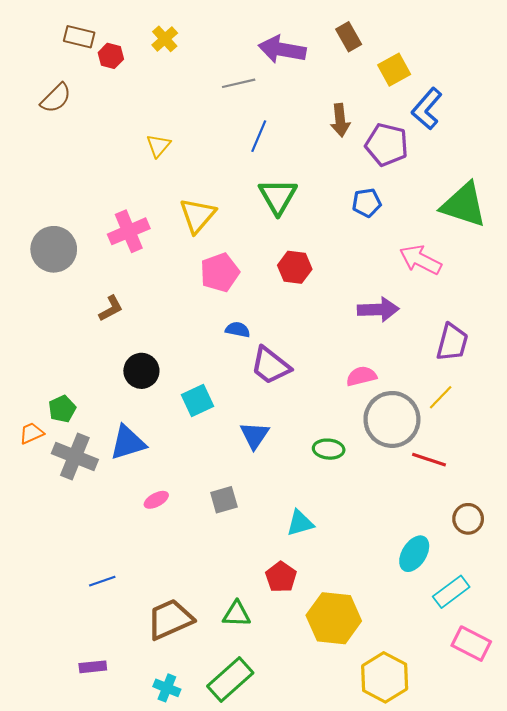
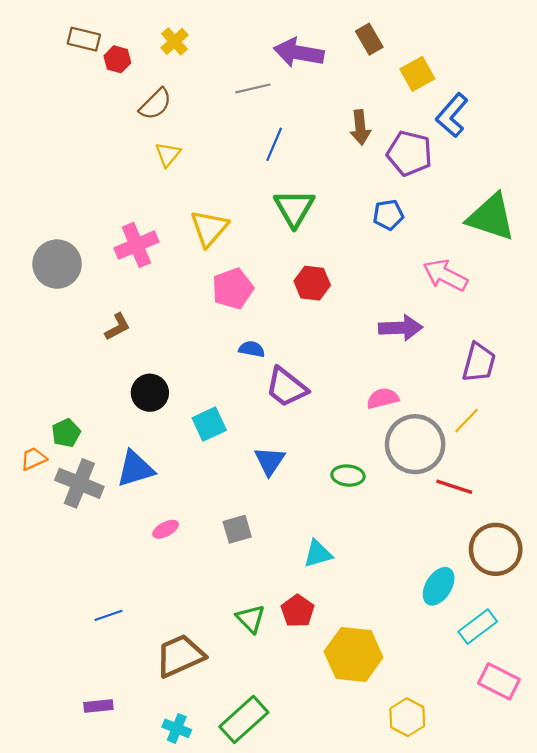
brown semicircle: (56, 98) -> (155, 104), moved
brown circle: (468, 519) -> (496, 549), size x1.6
green triangle: (237, 614) -> (251, 619), moved, turned 44
yellow hexagon: (385, 677) -> (407, 717), size x0.7

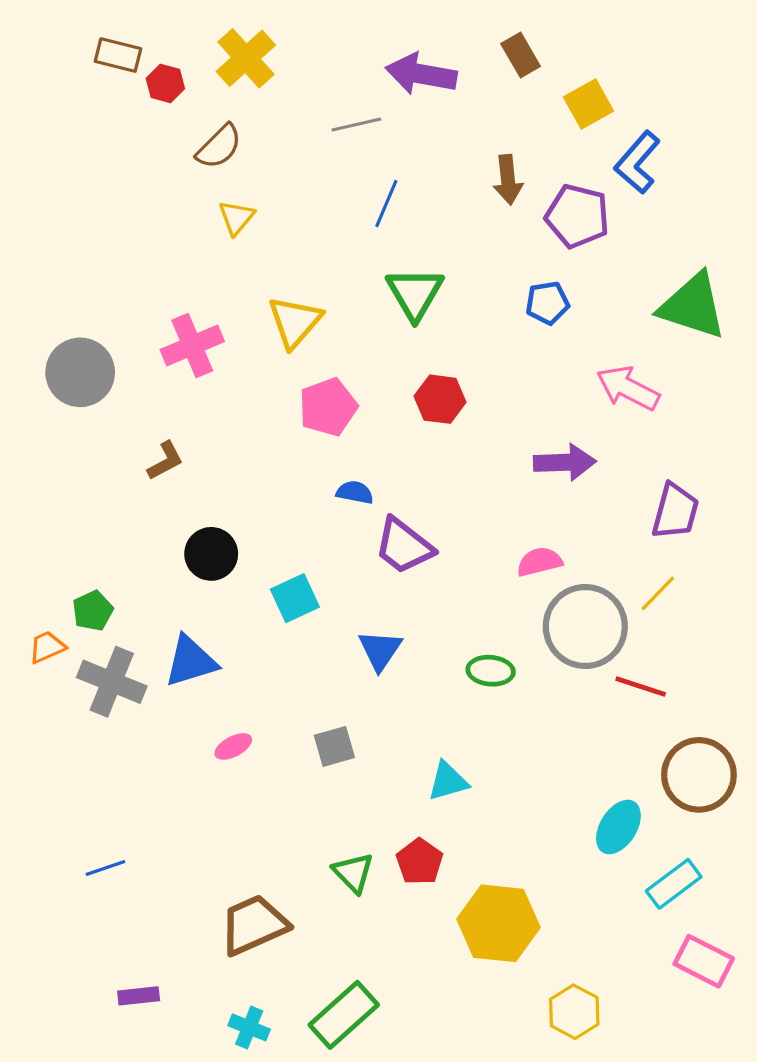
yellow cross: (175, 41) -> (246, 58), size x1.5
blue line: (108, 615) -> (105, 868), moved

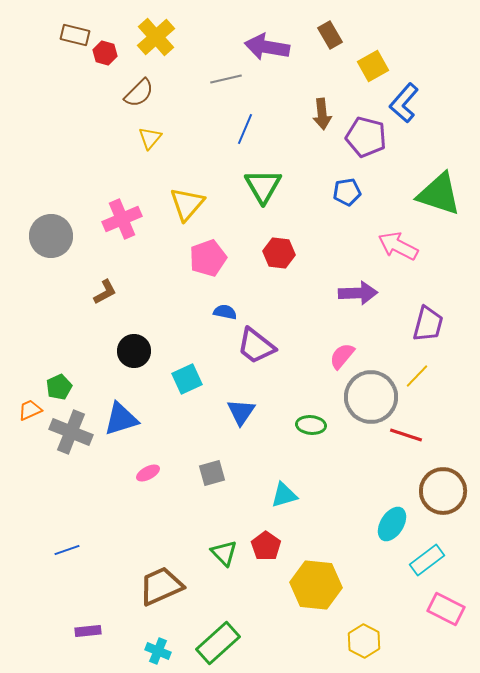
pink semicircle: (540, 562) -> (342, 356), turned -36

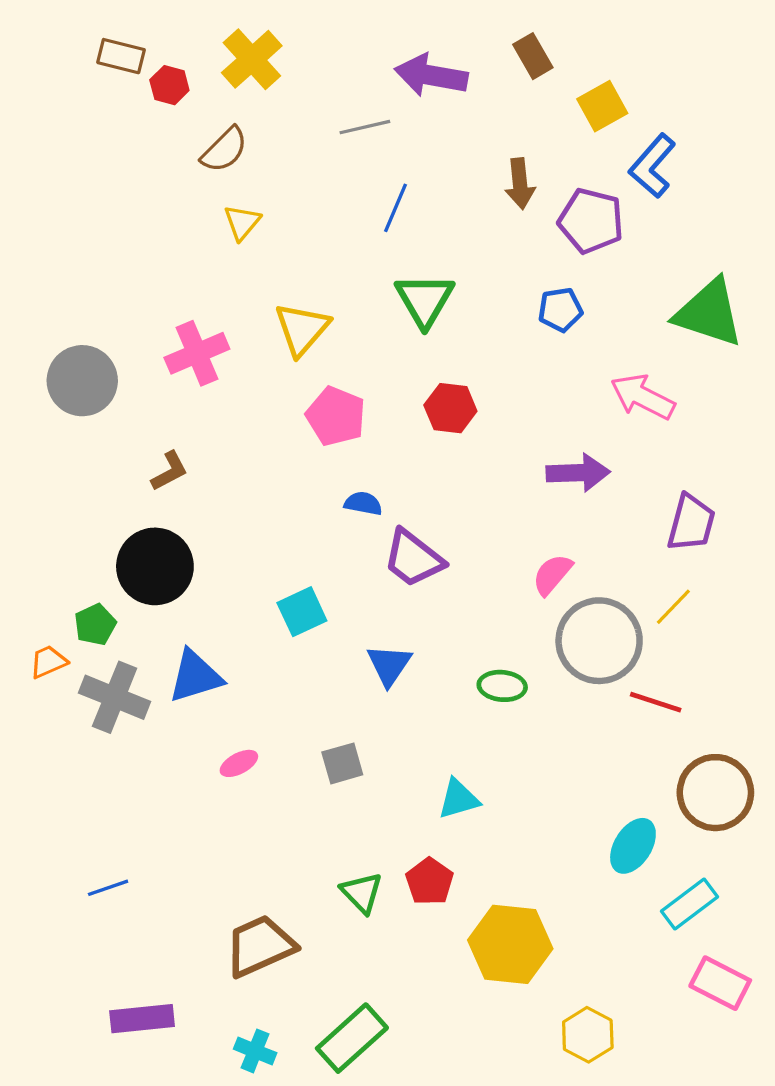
pink pentagon: (208, 258) -> (336, 416), turned -30
black circle: (134, 351) -> (155, 566), moved, size x1.4
purple rectangle: (88, 631) -> (142, 1019), size x1.5

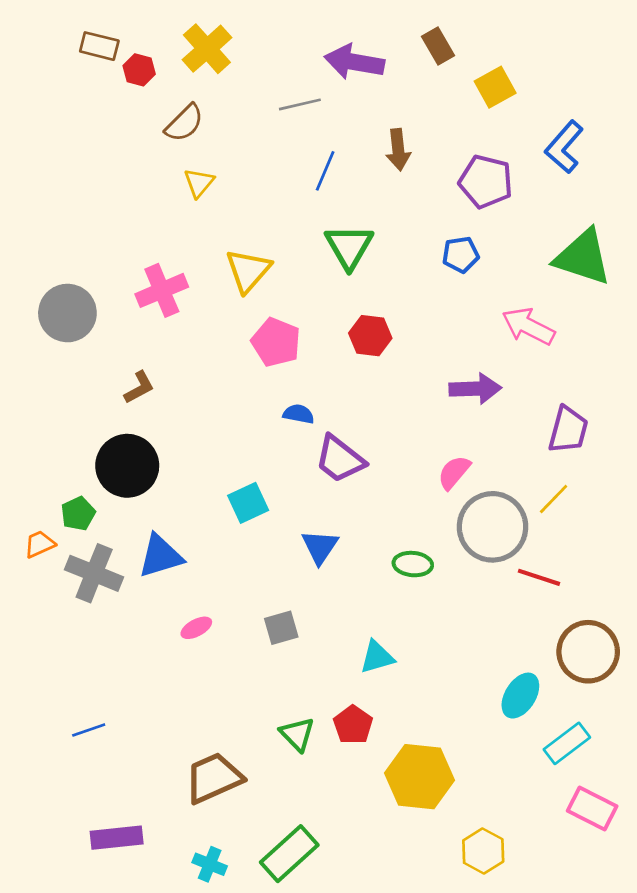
blue L-shape: (652, 166) -> (564, 147), moved
brown arrow: (520, 184) -> (398, 150), moved

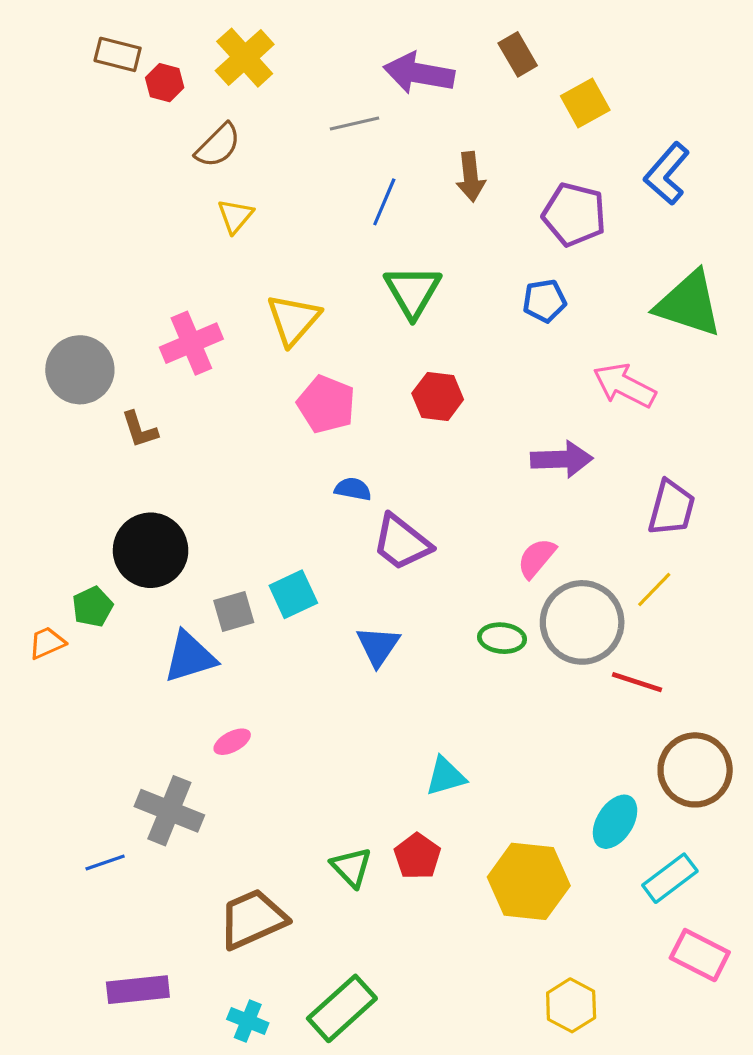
brown L-shape: (139, 387) -> (140, 429), moved, turned 100
green ellipse: (413, 564) -> (502, 638), moved
gray cross: (94, 573) -> (169, 811), moved
gray square: (281, 628) -> (234, 611), moved
yellow hexagon: (419, 777) -> (529, 881), moved

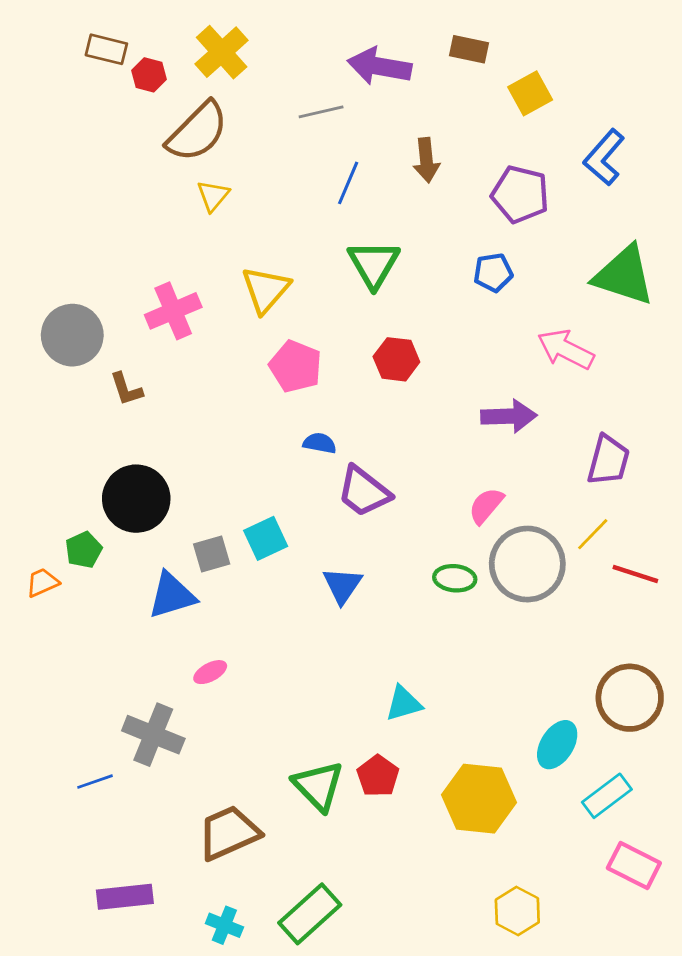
brown rectangle: (518, 54) -> (469, 49), turned -48
brown semicircle: (218, 145) -> (197, 132), size x1.5
red line: (637, 682) -> (635, 574), moved
green triangle: (351, 867) -> (318, 786), size x1.4

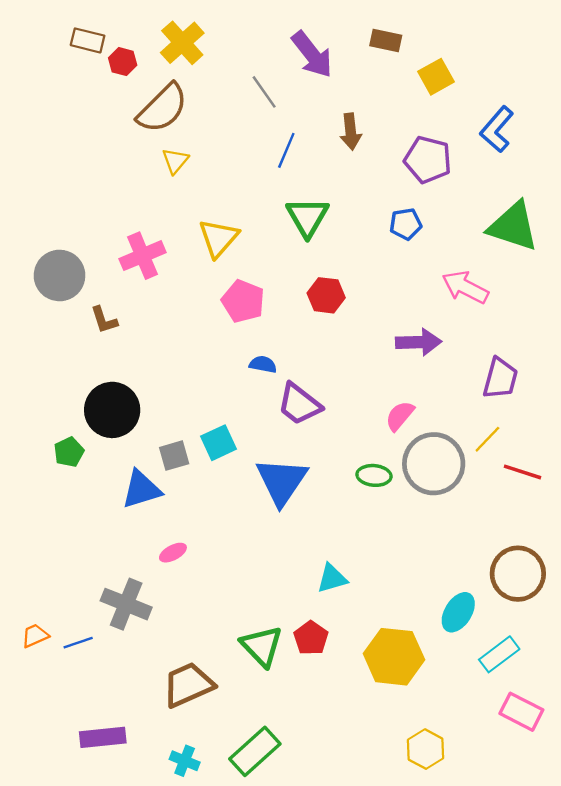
purple arrow: (379, 66) -> (312, 54), turned -138
gray line: (321, 112) -> (264, 92), turned 68
orange trapezoid: (42, 583) -> (35, 636), moved
blue triangle: (342, 585) -> (282, 481), size x1.6

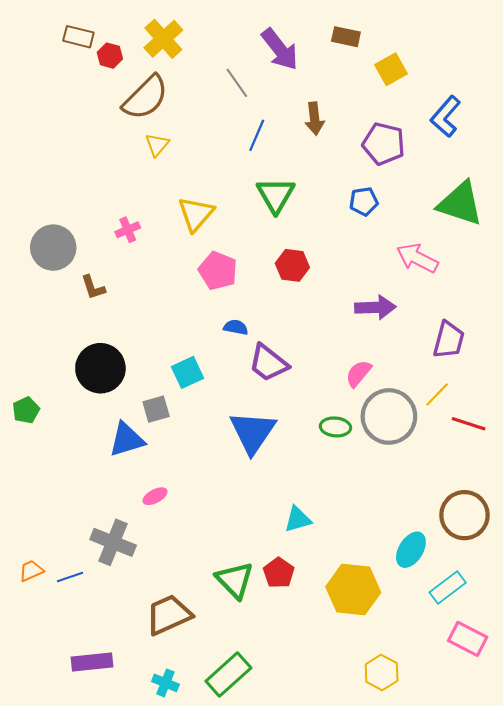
pink cross: (143, 256) -> (128, 230), size x0.6
cyan square: (219, 443) -> (188, 372), moved
green pentagon: (69, 452) -> (26, 410), moved

